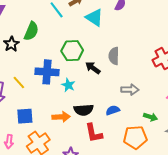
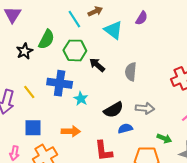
green hexagon: (72, 51) -> (75, 50), moved
black arrow: (93, 68) -> (97, 65), moved
black semicircle: (84, 110) -> (113, 110), moved, turned -30

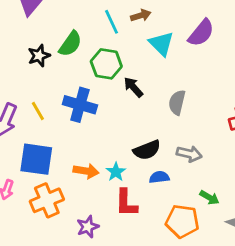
purple semicircle: (142, 18) -> (201, 33), size x1.5
cyan star: (81, 99) -> (116, 172), moved
blue square: (33, 128) -> (36, 159), size x1.4

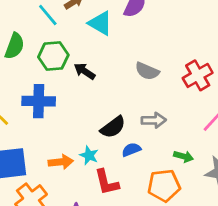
gray semicircle: (177, 102) -> (147, 71), moved, turned -65

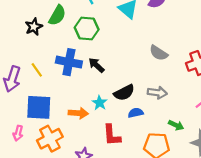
black arrow: (85, 71) -> (96, 65), moved
cyan star: (89, 155) -> (100, 103), moved

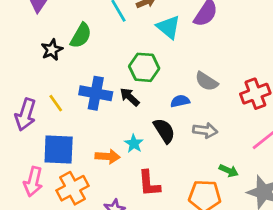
green hexagon: (87, 28) -> (144, 67), moved
black semicircle: (124, 93) -> (164, 131), turned -95
blue semicircle: (136, 113) -> (180, 101), moved
pink arrow: (18, 133) -> (33, 182), size x1.5

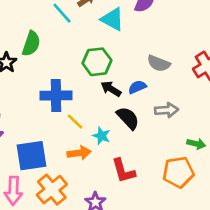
black arrow: (130, 97) -> (111, 89), moved
yellow line: (56, 103) -> (75, 122), moved

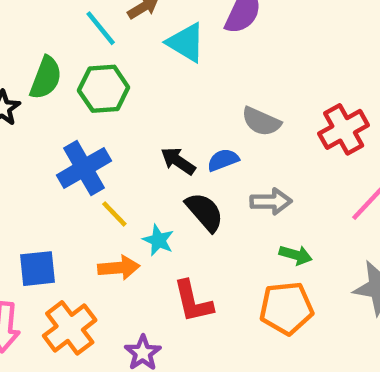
green hexagon: (97, 62) -> (104, 89), moved
blue cross: (56, 95) -> (84, 168), turned -32
green arrow: (196, 144) -> (296, 255), moved
blue square: (31, 156) -> (38, 269), size x0.7

